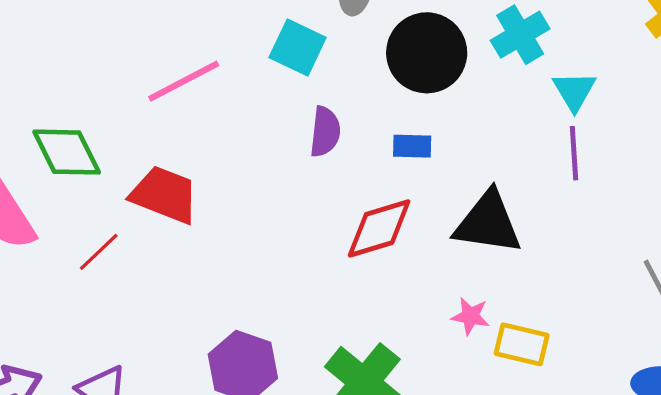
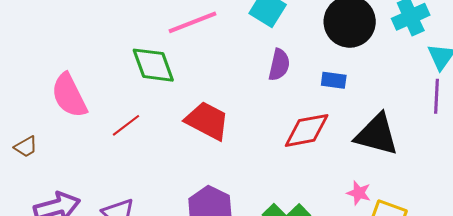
green diamond: (67, 152) -> (153, 65), moved
red trapezoid: (164, 195) -> (207, 121), moved

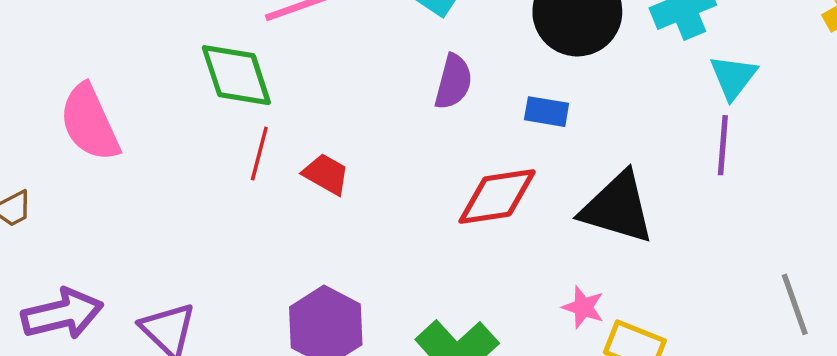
red trapezoid: (207, 121) -> (326, 174), size x0.6
red line: (126, 125) -> (259, 154), moved, turned -40

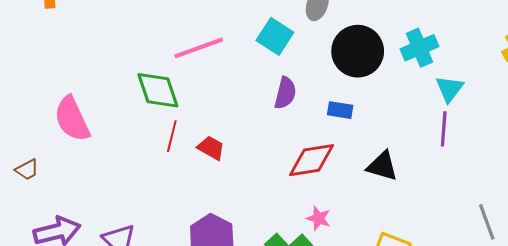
black triangle: (617, 208) -> (382, 166), size x0.7
pink star: (583, 307) -> (319, 218), moved

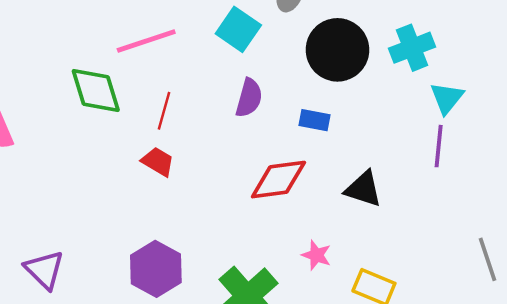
red line: (172, 136) -> (164, 111), moved
pink star: (319, 218) -> (316, 255), moved

